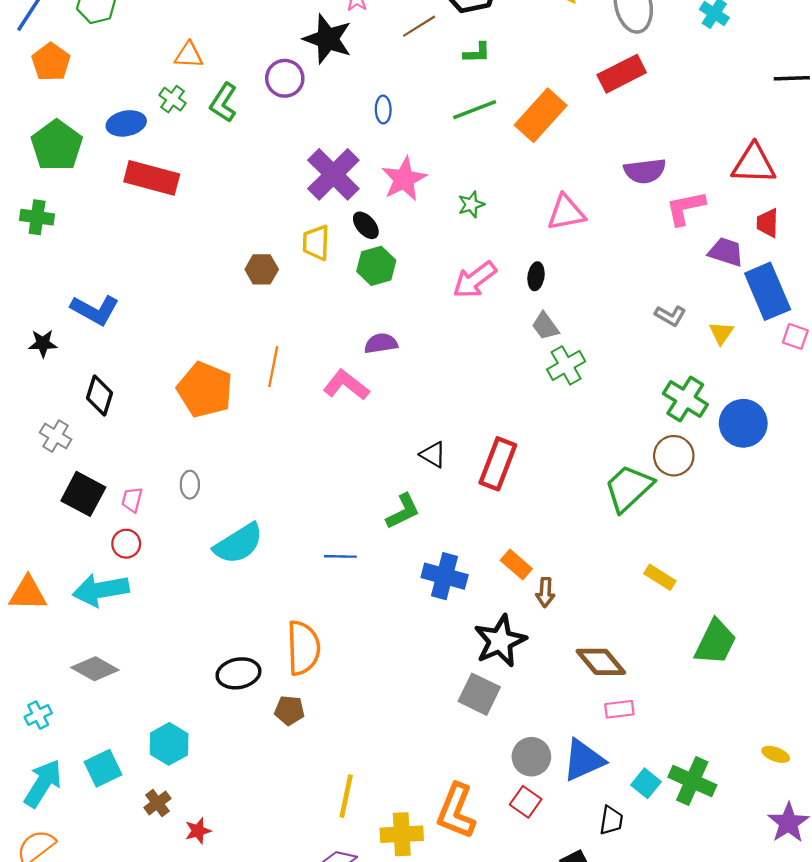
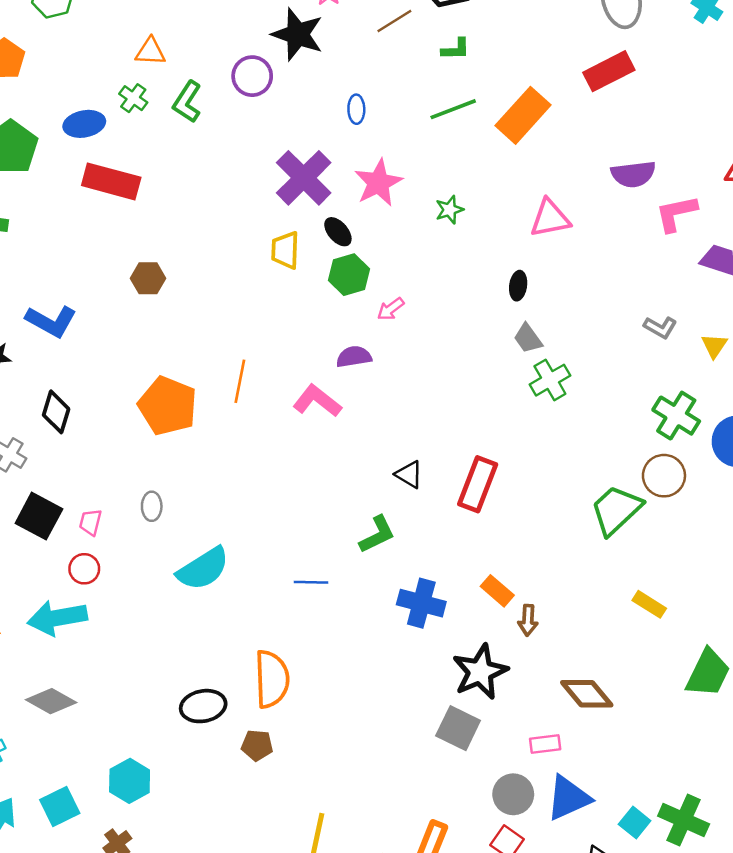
brown hexagon: (262, 269) -> (148, 278), moved
pink arrow: (475, 280) -> (391, 309), moved, size x0.6
pink rectangle: (619, 709) -> (545, 744), moved

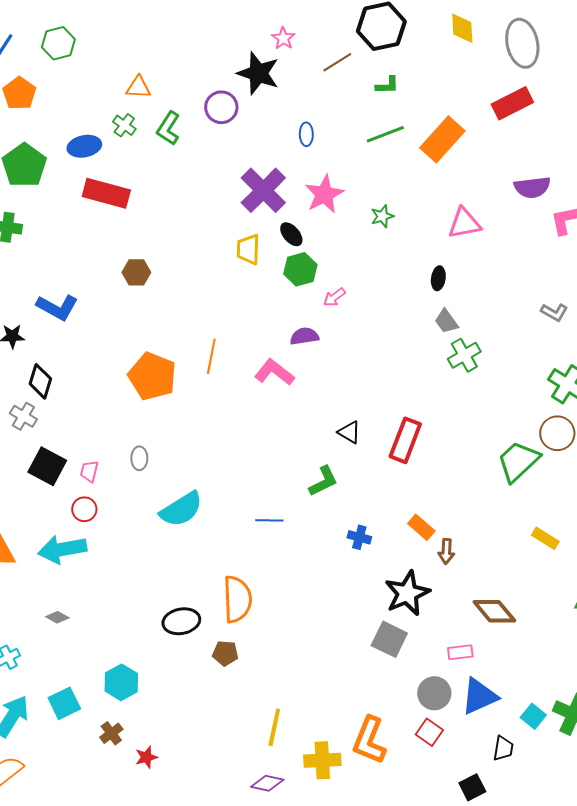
black diamond: (56, 412) -> (40, 381), moved
blue cross: (421, 603) -> (359, 537), size x0.6
gray diamond: (51, 701) -> (57, 617), size x0.6

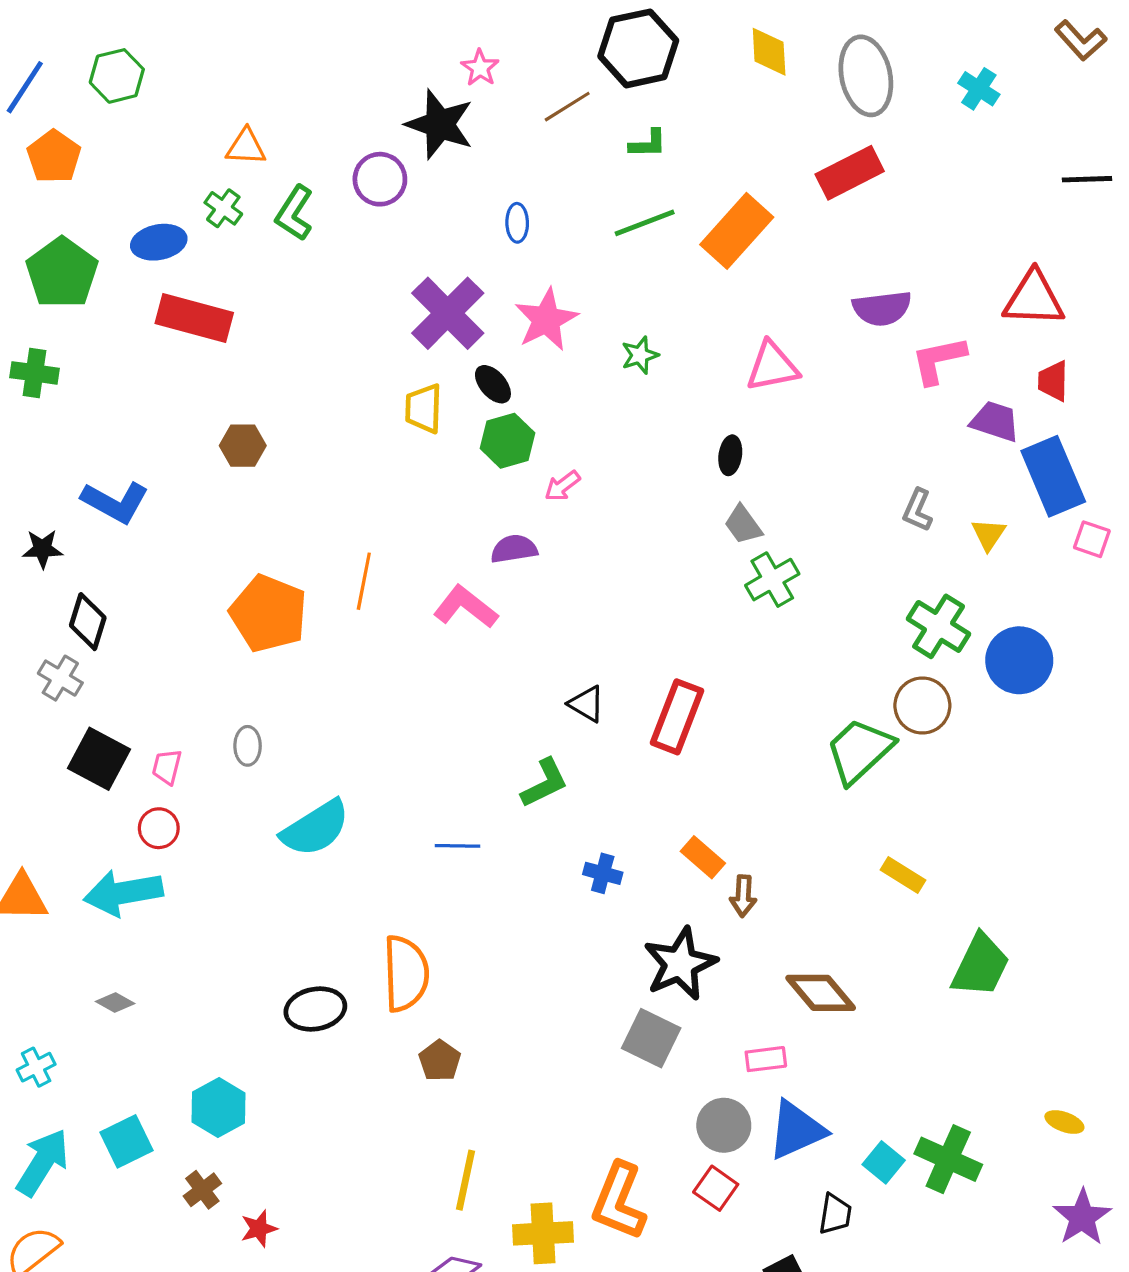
gray L-shape: (554, 312) -> (918, 510), turned 84
brown pentagon: (225, 653) -> (440, 1061), moved, turned 30

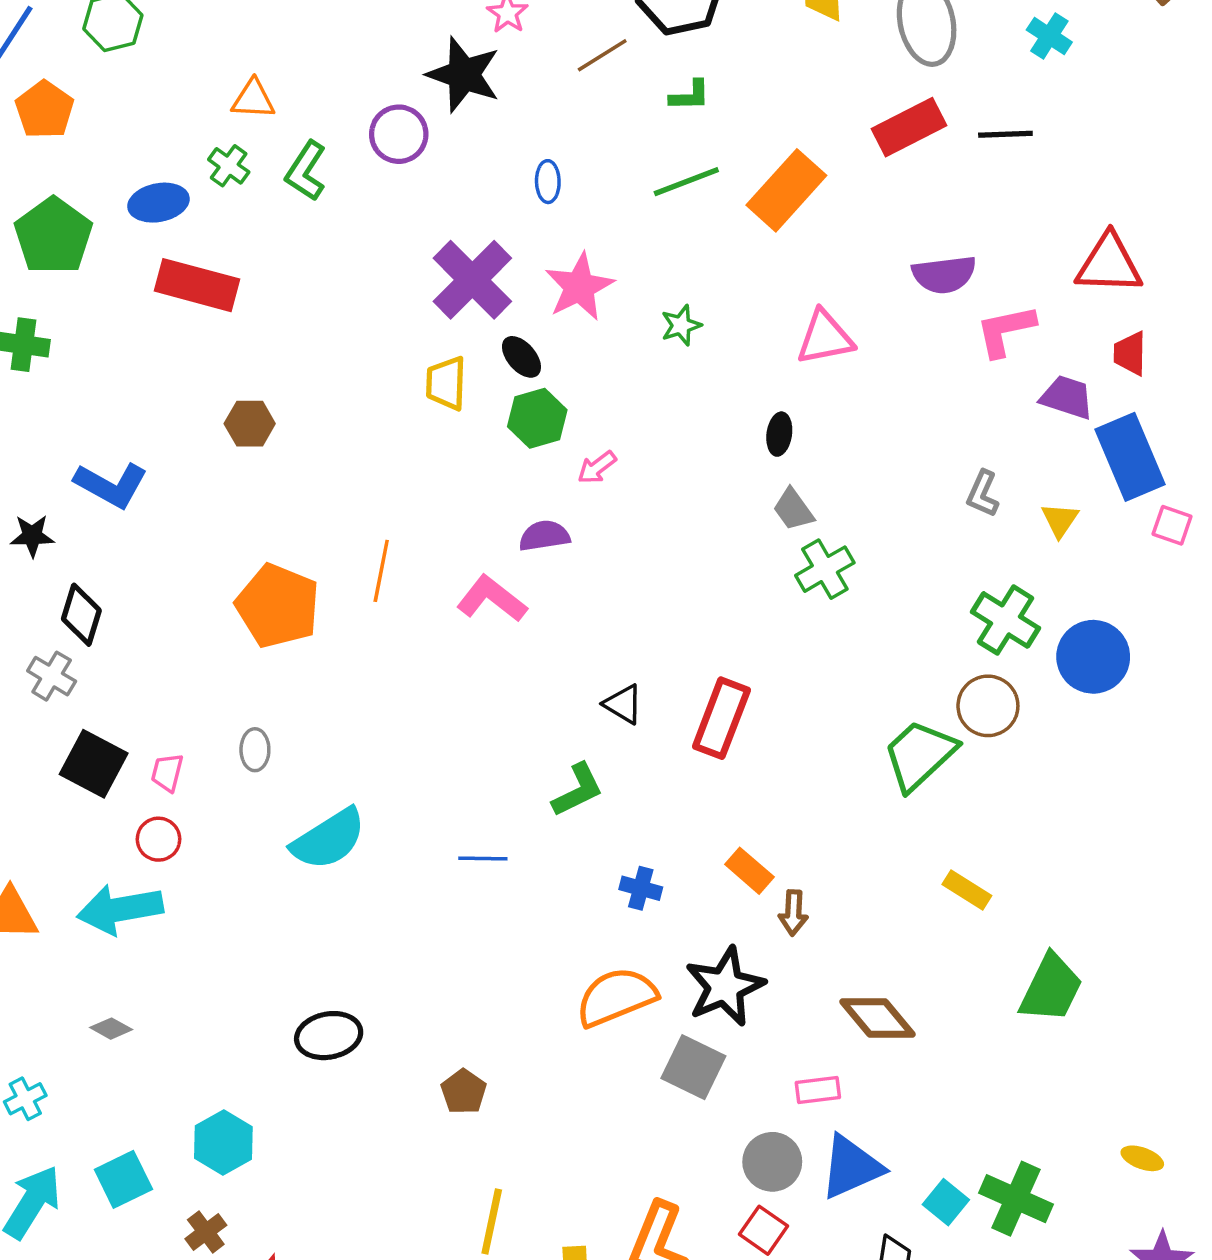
black line: (1087, 179) -> (1005, 134), moved
orange semicircle: (406, 973) -> (616, 997), moved, turned -110

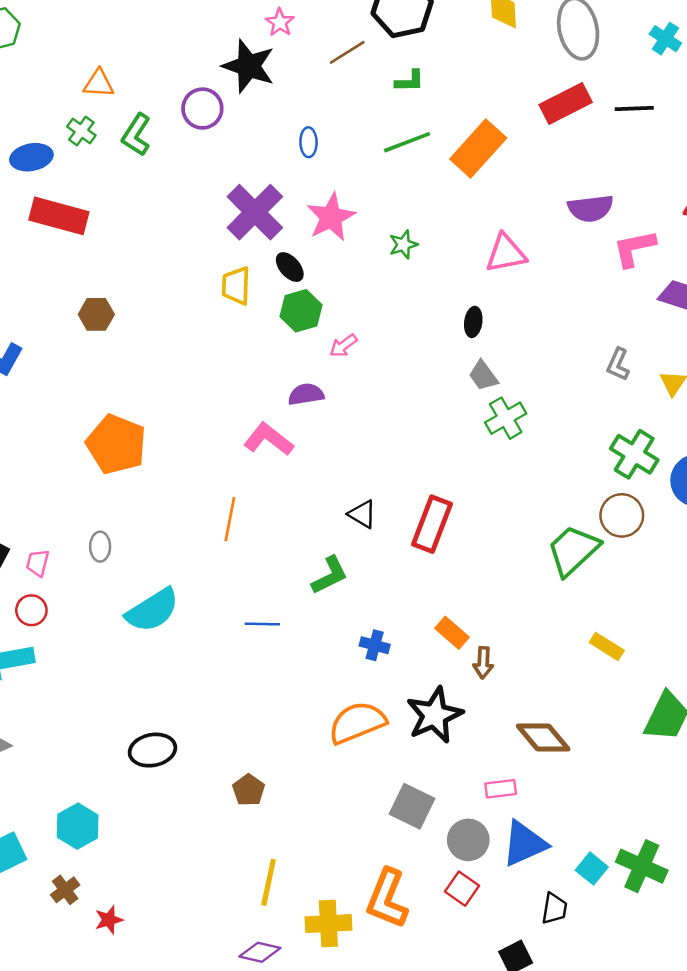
orange line: (381, 571) -> (230, 519), moved
gray square: (693, 1067) -> (412, 806), moved

